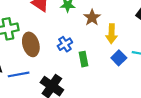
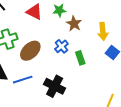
brown star: (92, 18) -> (74, 24), moved
brown ellipse: (31, 44) -> (30, 51), turned 70

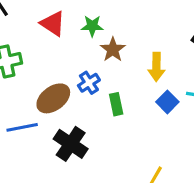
brown ellipse: (30, 51) -> (53, 98), moved

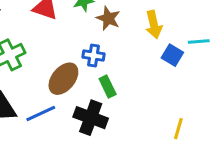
blue cross: (89, 83) -> (94, 55), turned -35
green rectangle: (116, 104) -> (108, 87), moved

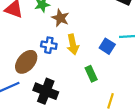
yellow arrow: (154, 25) -> (73, 44), moved
green rectangle: (108, 87) -> (91, 74), moved

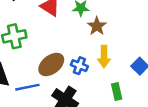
blue cross: (49, 45) -> (79, 66), moved

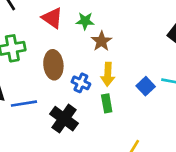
brown ellipse: (51, 64) -> (53, 65), moved, turned -60
green rectangle: (117, 91) -> (107, 103), moved

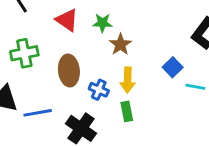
blue square: (146, 86) -> (173, 67), moved

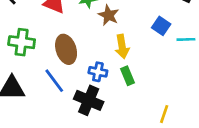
green cross: (24, 53) -> (22, 42), turned 30
blue cross: (99, 90) -> (98, 72), moved
blue line: (38, 113) -> (54, 81), moved, turned 75

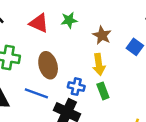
brown star: (109, 15) -> (102, 35), moved
blue line: (54, 81) -> (36, 93), turned -35

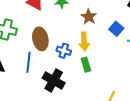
blue cross: (76, 87) -> (64, 51), moved
blue line: (36, 93) -> (29, 62), turned 72

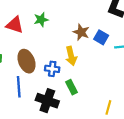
brown star: (89, 17) -> (81, 32), moved
green rectangle: (86, 65) -> (71, 87), moved

